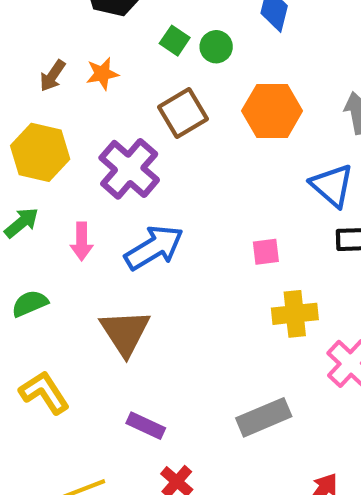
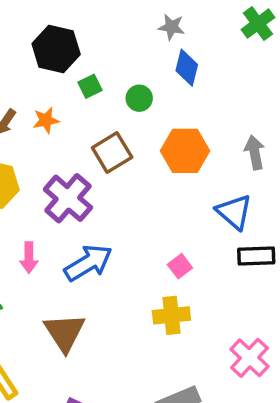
green square: (175, 41) -> (90, 86), moved, turned 30
pink square: (266, 252) -> (180, 266), turned -30
yellow cross: (295, 314) -> (171, 315), moved

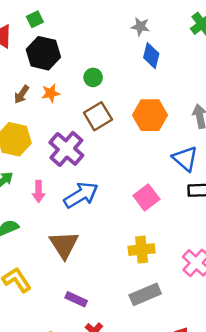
black hexagon: (56, 49) -> (43, 53), moved
green square: (90, 86) -> (35, 19), moved
green circle: (139, 98) -> (93, 77), moved
pink square: (180, 266) -> (146, 197), size x1.5
yellow cross: (171, 315) -> (142, 250), moved

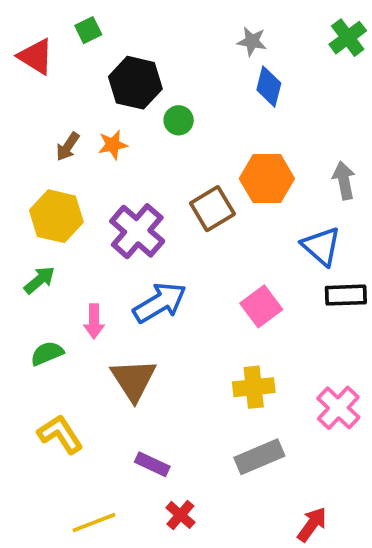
black hexagon: (43, 53) -> (135, 83), moved
brown square: (98, 116) -> (212, 209), moved
pink arrow: (39, 191) -> (94, 321), moved

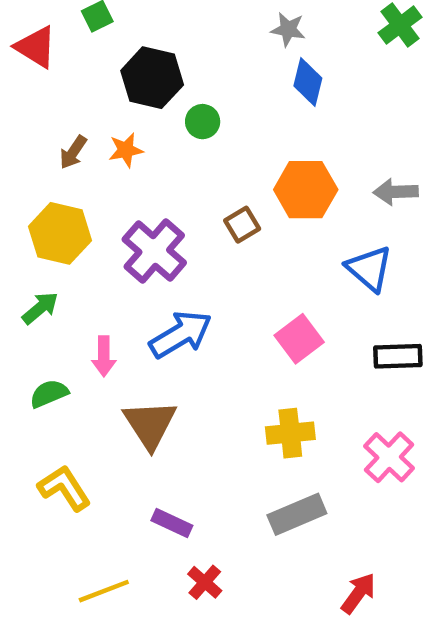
gray arrow: (344, 180) -> (396, 192), turned -81
brown square: (212, 209) -> (242, 225), size x0.7
black rectangle: (346, 295) -> (398, 356), moved

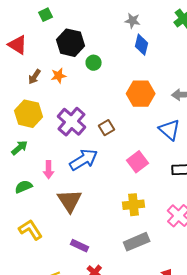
red triangle: (36, 47) -> (18, 45), moved
brown square: (242, 225) -> (107, 128), moved

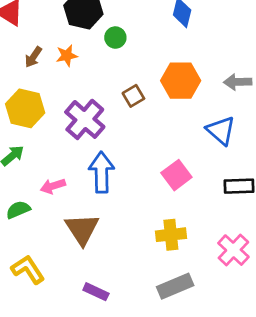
brown square: (107, 128) -> (133, 96), moved
blue arrow: (84, 160) -> (101, 172), turned -60
pink arrow: (49, 170) -> (53, 186), turned 72

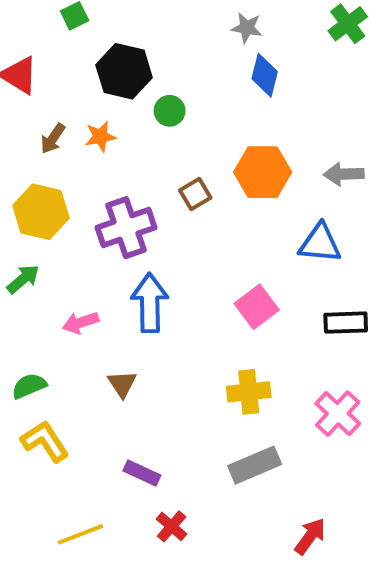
purple cross: (85, 119) -> (126, 228), turned 30
blue triangle: (221, 131) -> (320, 243), turned -36
green semicircle: (18, 210) -> (29, 386), moved
brown triangle: (82, 229) -> (122, 384), size x0.6

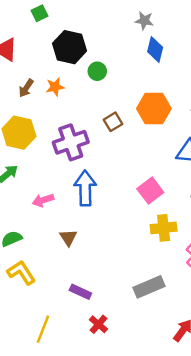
yellow cross: (249, 392) -> (164, 228), moved
yellow line: (81, 534) -> (43, 329), turned -48

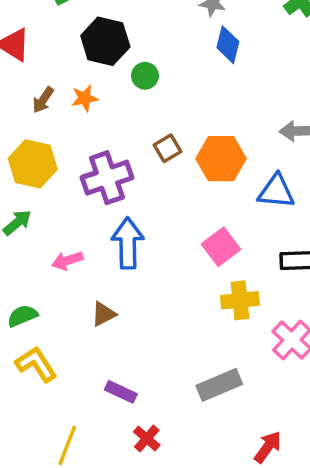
orange hexagon: (154, 109) -> (221, 159), moved
brown triangle: (68, 238) -> (104, 314), turned 36

